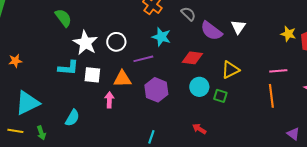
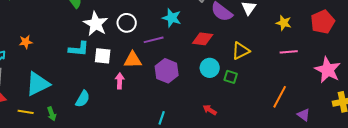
yellow star: (288, 34) -> (284, 23), moved
orange line: (271, 96) -> (280, 97), moved, turned 35

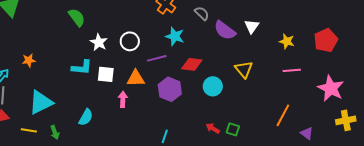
white star: (96, 24) -> (99, 42), size x0.7
red diamond: (203, 39) -> (192, 64), moved
yellow triangle: (241, 51) -> (244, 69), turned -42
green square: (231, 77) -> (233, 129), moved

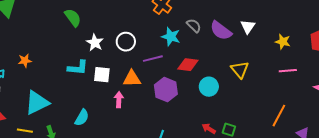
gray semicircle: (202, 13) -> (194, 26), moved

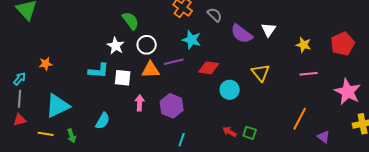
green semicircle: (73, 18) -> (131, 21), moved
gray semicircle: (194, 26) -> (215, 15), moved
orange triangle: (132, 79) -> (151, 70), moved
purple hexagon: (166, 90) -> (172, 106), moved

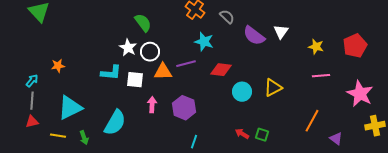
white circle: (147, 45) -> (150, 52), moved
yellow triangle: (261, 73) -> (273, 88), moved, turned 42
cyan semicircle: (103, 121) -> (115, 123), size x1.5

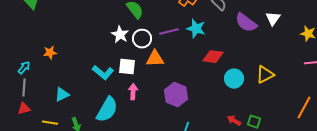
purple line: (186, 64) -> (169, 32), moved
cyan L-shape: (111, 73) -> (103, 73), moved, turned 35
pink arrow: (152, 105) -> (133, 92), moved
cyan triangle: (70, 108) -> (62, 95), size x0.6

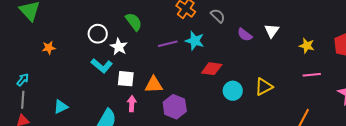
purple semicircle: (246, 23) -> (245, 35), size x0.7
white circle: (142, 39) -> (98, 34), moved
orange star: (50, 53) -> (49, 48), moved
orange triangle: (155, 59) -> (154, 85), moved
cyan L-shape: (103, 73) -> (102, 66), moved

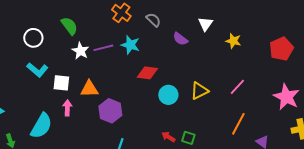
white triangle: (272, 31) -> (205, 24), moved
yellow star: (307, 46) -> (233, 41), moved
white star: (119, 47) -> (80, 51), moved
pink line: (312, 75) -> (237, 87), moved, turned -42

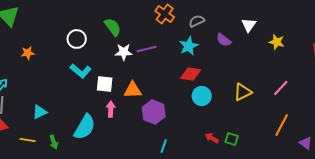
gray semicircle: (153, 20) -> (197, 21), turned -70
cyan star: (130, 45) -> (189, 46), moved, turned 30
white star: (80, 51) -> (124, 52), turned -30
cyan circle: (168, 95) -> (202, 96), moved

